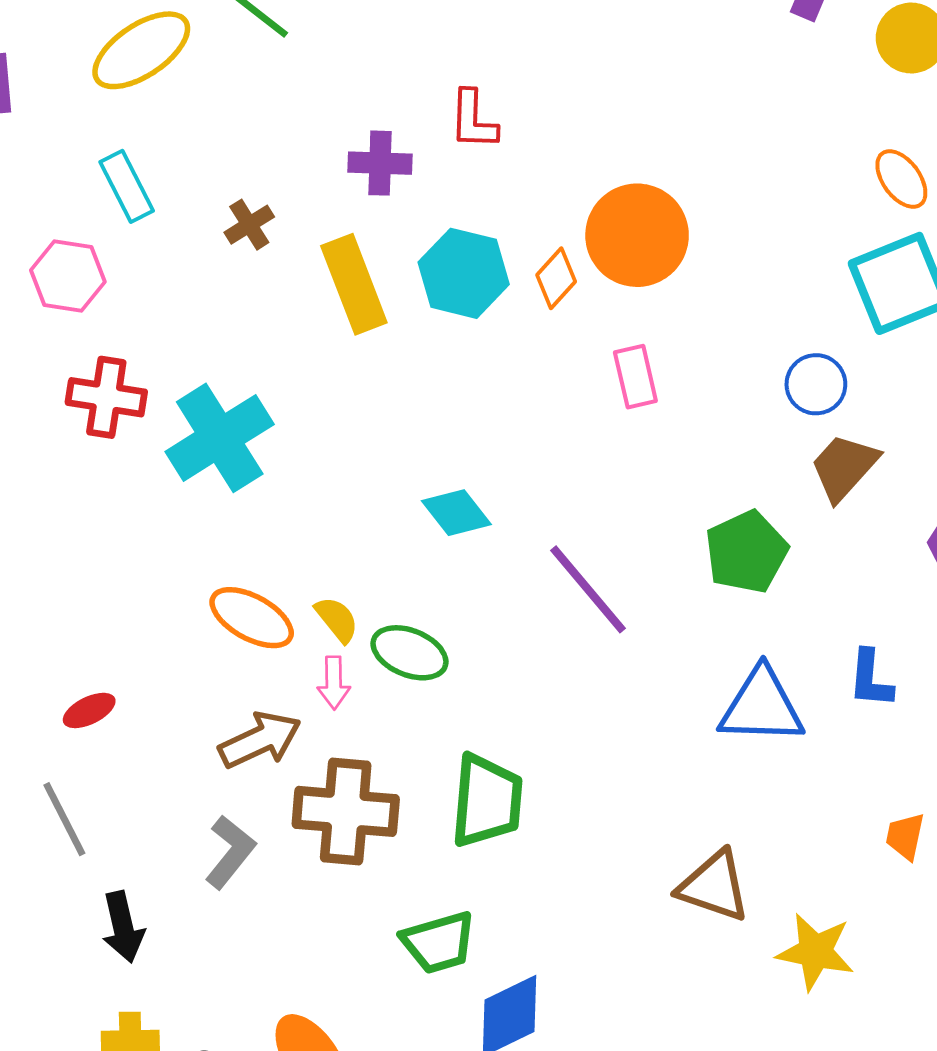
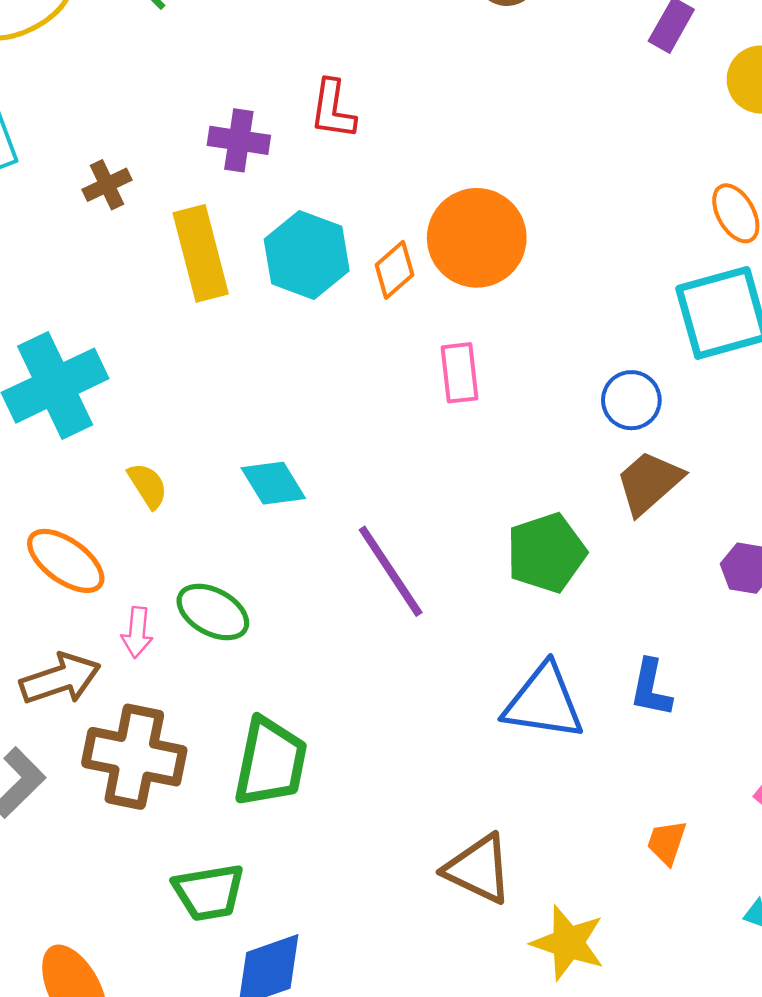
yellow semicircle: (337, 619) -> (148, 486), moved

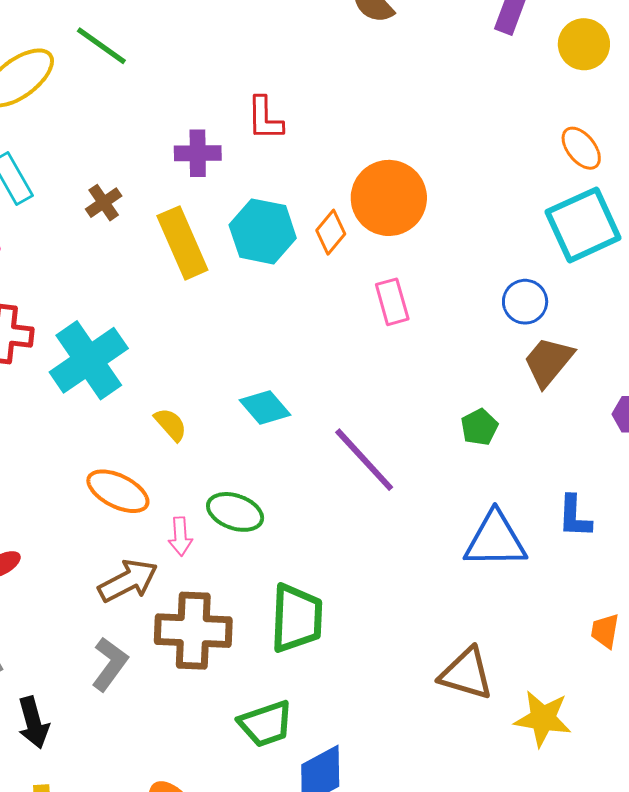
green pentagon: (546, 553) -> (479, 427), size x0.6

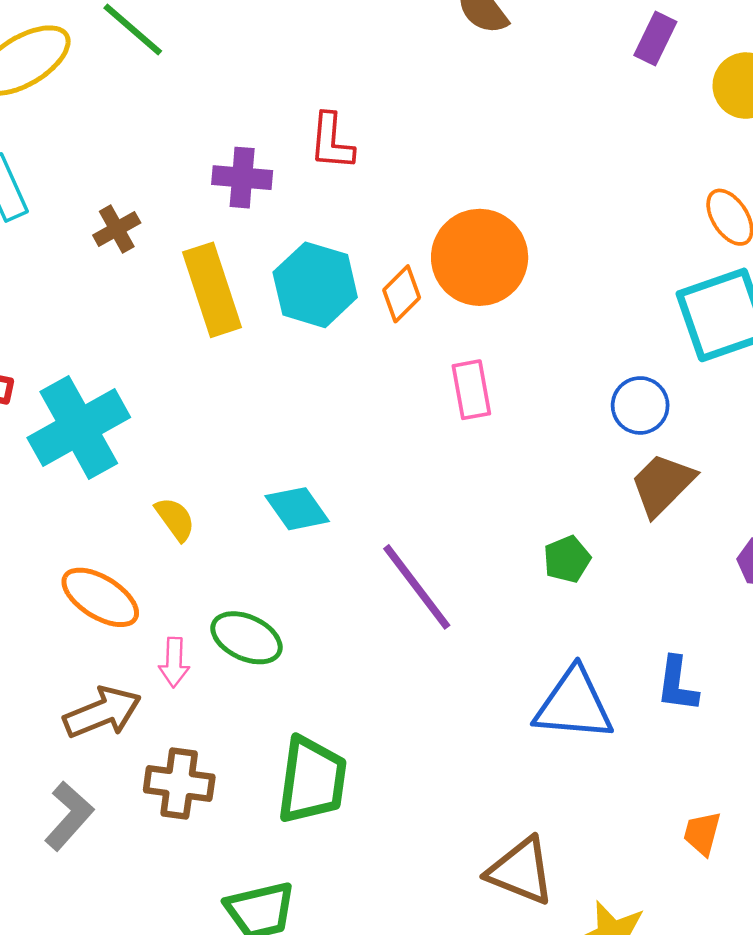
brown cross: (193, 631) -> (179, 783), size x0.7

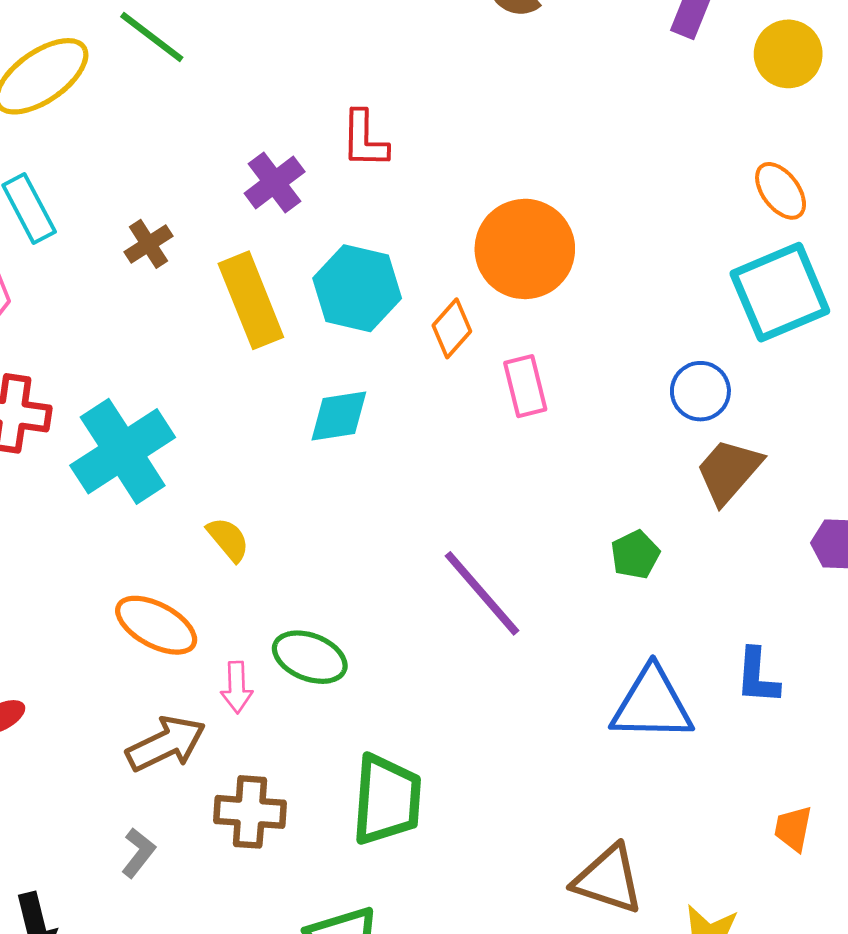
purple cross: (242, 178) -> (275, 182), turned -38
orange diamond: (402, 294) -> (452, 328), moved
cyan diamond: (297, 509) -> (339, 416), moved, turned -60
gray L-shape: (69, 816) -> (138, 853), size x0.7

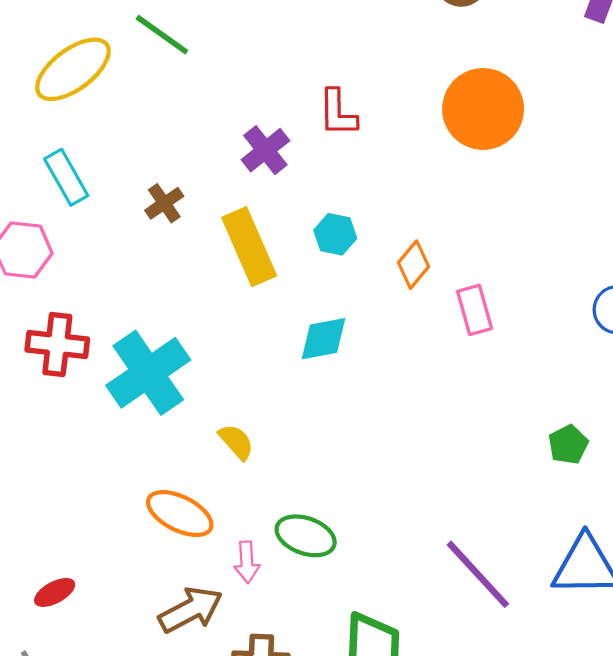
orange circle: (525, 249) -> (483, 109), moved
cyan hexagon: (357, 288) -> (335, 234), size x0.6
purple line: (482, 593) -> (478, 574), moved

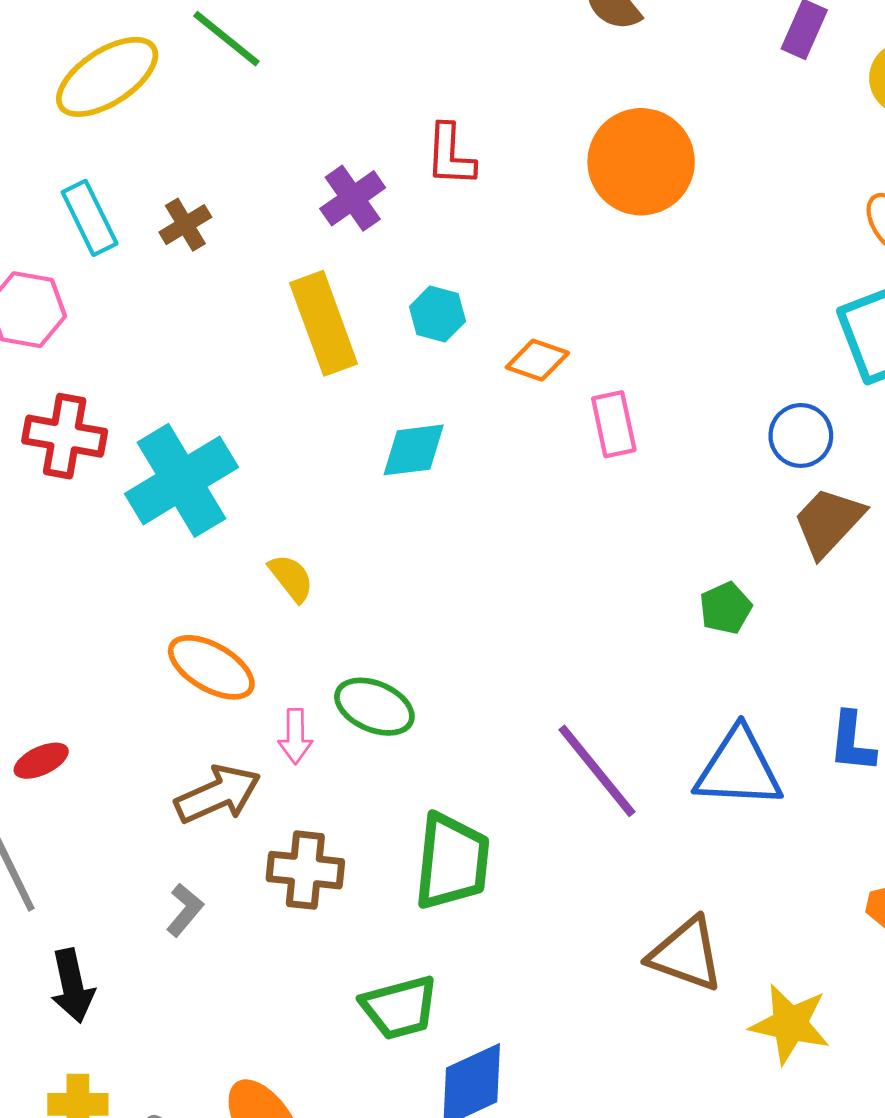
brown cross: (164, 203) -> (185, 225), moved
orange diamond: (413, 265) -> (537, 360), turned 66

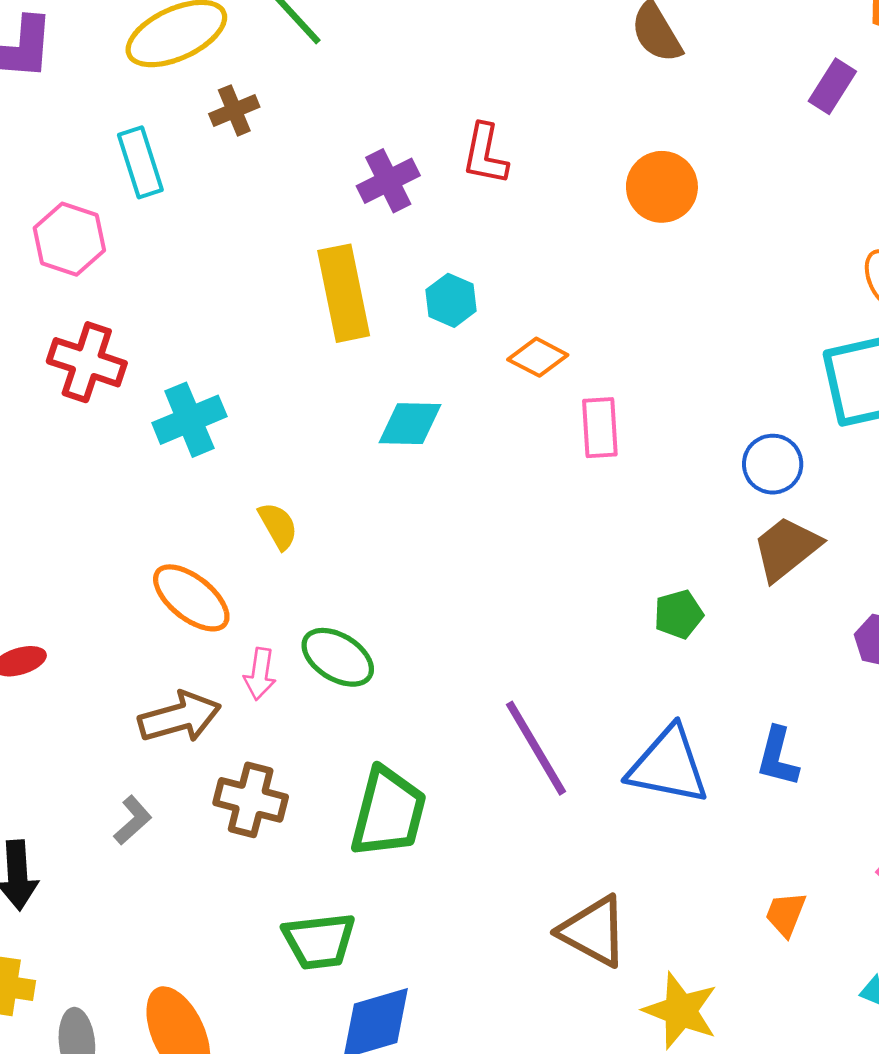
orange circle: (641, 162) -> (662, 187), size x0.7
brown cross: (185, 225) -> (234, 110), moved
cyan cross: (181, 480) -> (189, 420), size x0.7

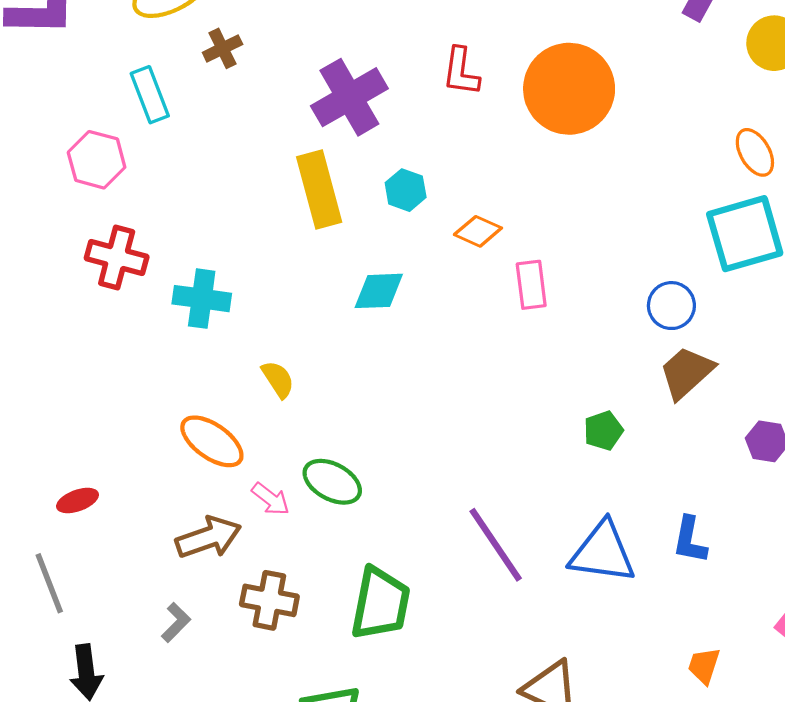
red L-shape: (485, 154) -> (461, 72), moved
purple cross: (388, 181) -> (349, 97), size x1.5
orange circle: (662, 187) -> (569, 89), size x1.6
cyan cross: (189, 420) -> (202, 299), turned 34
pink arrow: (260, 674) -> (271, 499), turned -57

